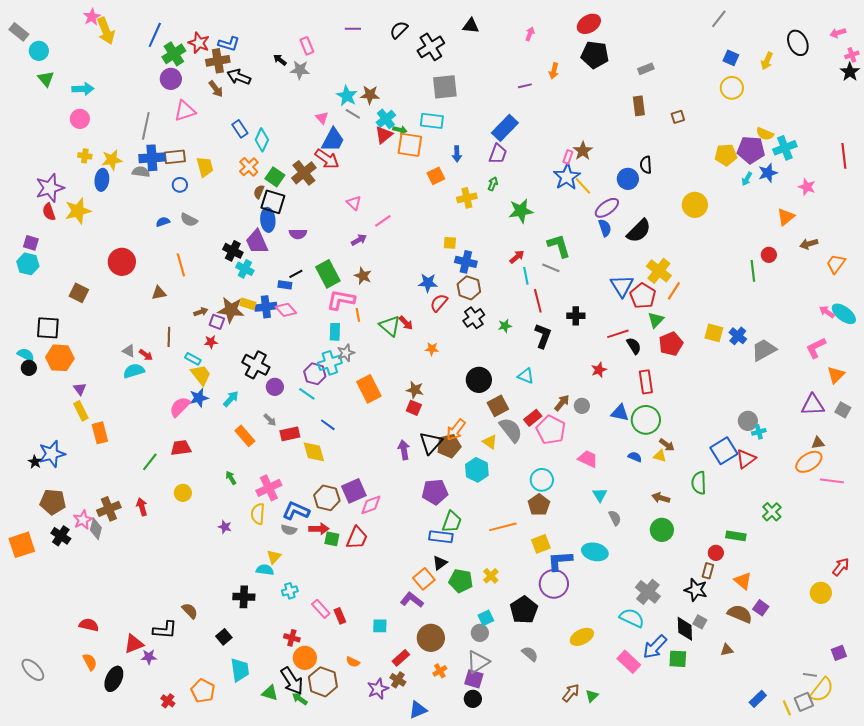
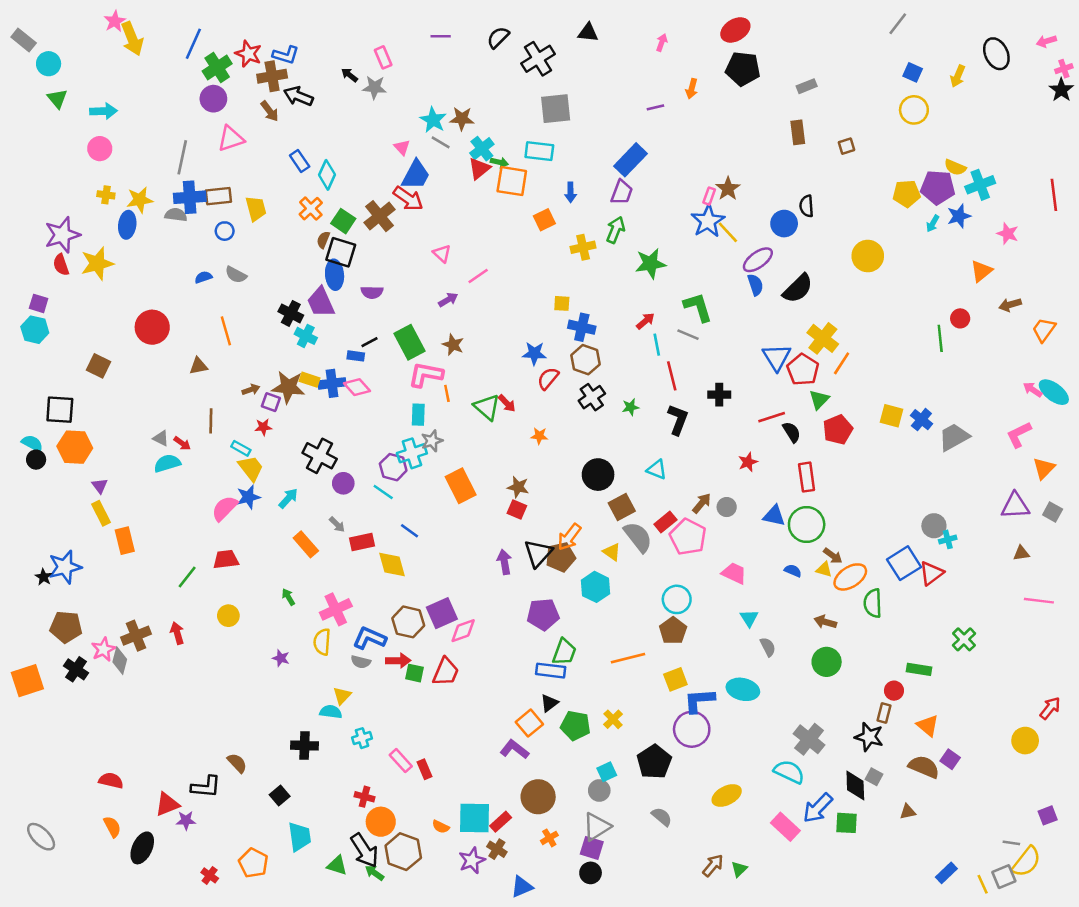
green arrow: (493, 184) -> (616, 230), size x1.5
orange ellipse: (809, 462) -> (850, 577), moved
cyan square: (380, 626) -> (474, 818), moved, size x1.8

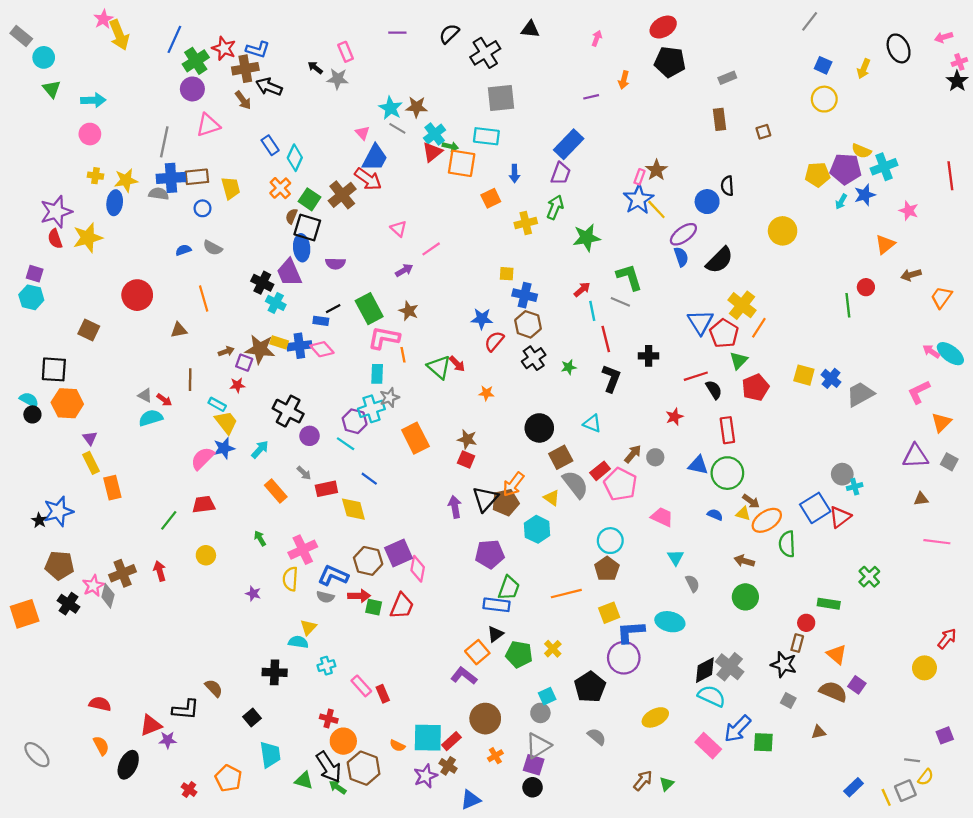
pink diamond: (463, 631) -> (418, 569), turned -60
black diamond: (855, 785) -> (705, 670), moved, turned 64
yellow semicircle: (1026, 862) -> (926, 777), size x0.6

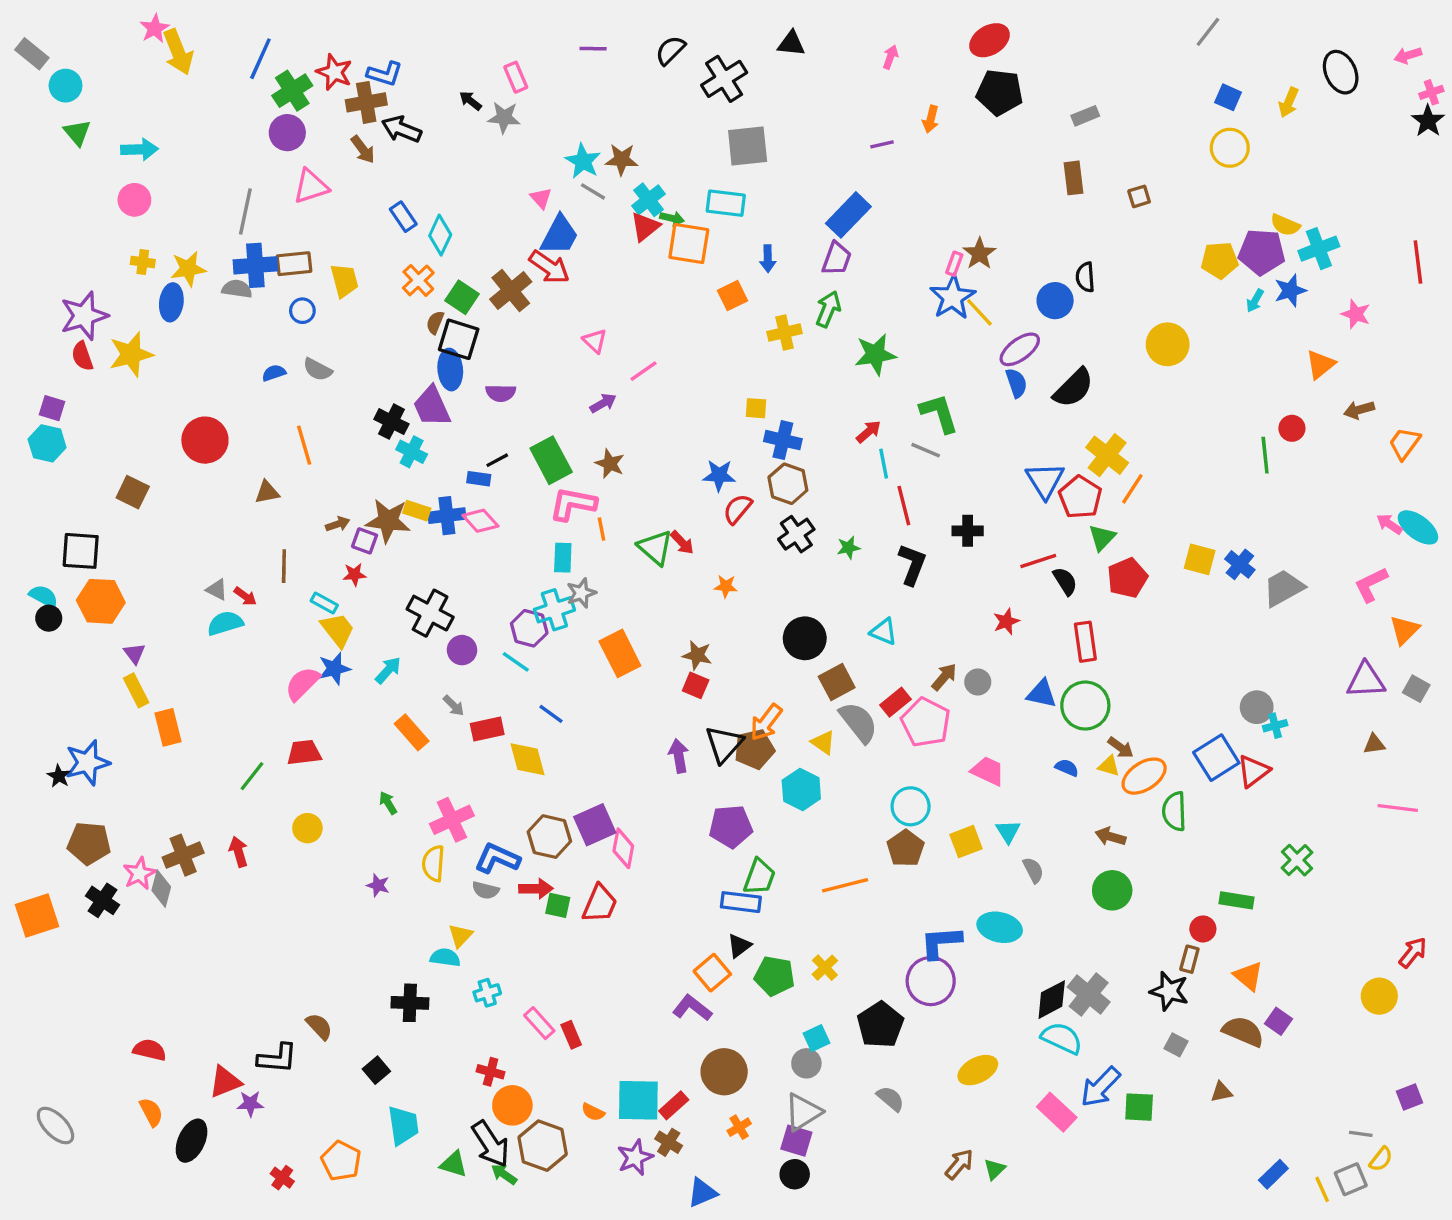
yellow square: (609, 613) -> (966, 842), moved

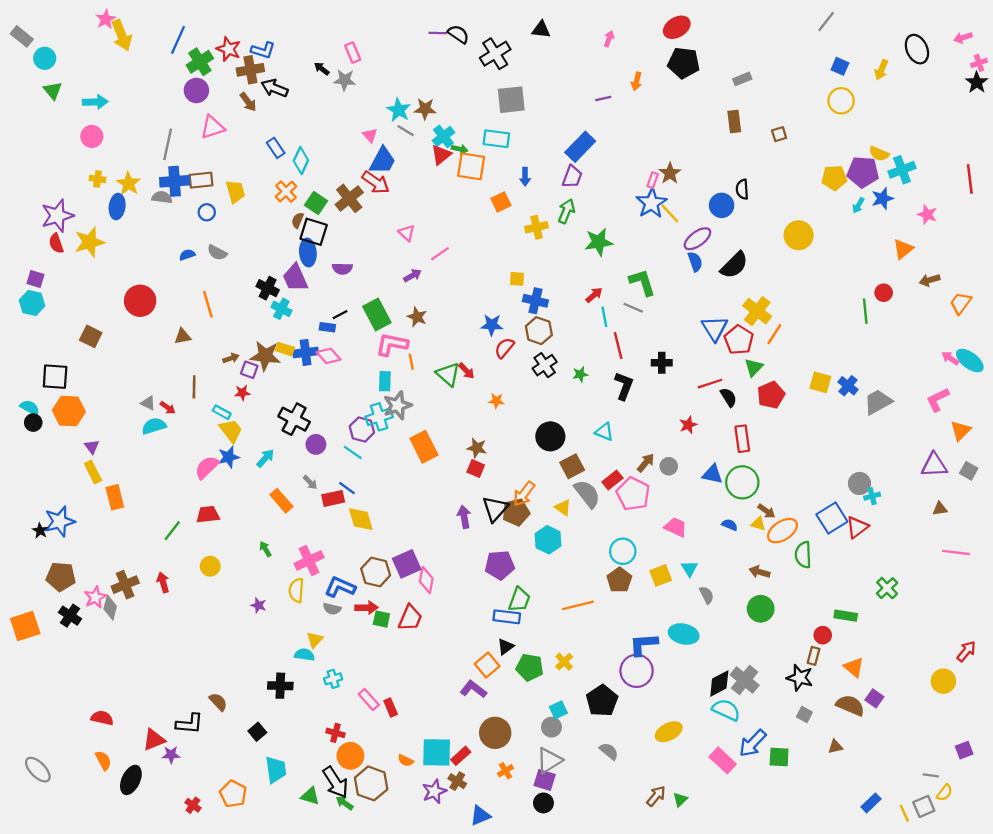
purple line: (593, 49) -> (438, 33), moved
black semicircle: (670, 50) -> (458, 34), turned 80
yellow star: (188, 269) -> (129, 184), turned -30
gray star: (581, 593) -> (398, 405), size x1.4
blue line: (551, 714) -> (347, 488), moved

